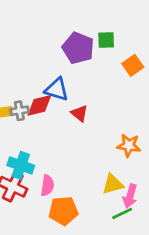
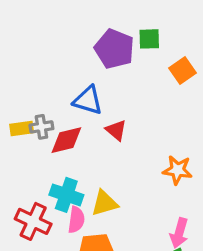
red diamond: (39, 105) -> (66, 140), moved
cyan cross: (21, 165) -> (66, 195), moved
yellow triangle: (113, 184) -> (105, 203), moved

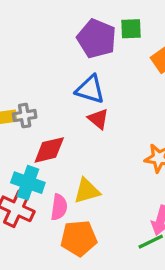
blue triangle: (88, 100) -> (90, 89), moved
red diamond: (66, 140) -> (49, 150), moved
cyan cross: (66, 195) -> (28, 183), moved

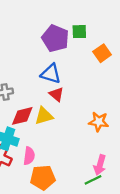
yellow triangle: (87, 191) -> (44, 116), moved

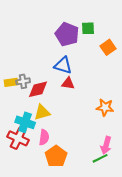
red triangle: (56, 94) -> (68, 83), turned -32
red diamond: (22, 116) -> (38, 89), moved
yellow triangle: (44, 116) -> (42, 112), moved
orange pentagon: (43, 178) -> (56, 156), turned -30

